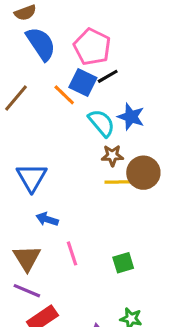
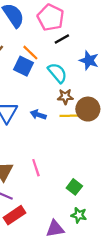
blue square: (83, 83) -> (24, 66), moved
blue star: (131, 117) -> (89, 60), moved
blue arrow: (47, 219) -> (38, 115), moved
green square: (123, 263) -> (74, 187), moved, turned -35

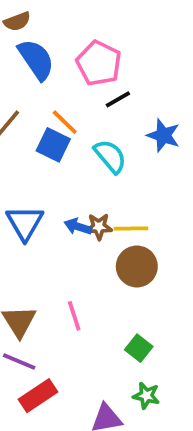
brown star: (65, 97) -> (99, 227), moved
brown circle: (88, 109) -> (137, 266), moved

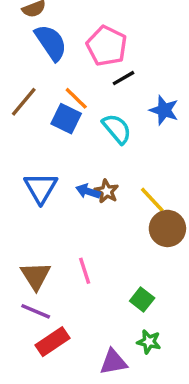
brown star: (99, 227) -> (107, 191), turned 30
yellow line: (131, 228) -> (152, 200), moved, turned 48
brown circle: (137, 266) -> (167, 228), moved

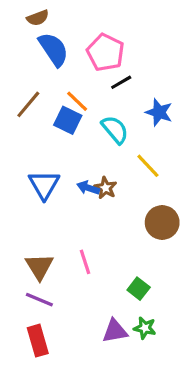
yellow line: (152, 200) -> (148, 166), moved
red rectangle: (53, 342) -> (38, 341), moved, turned -72
purple triangle: (113, 362) -> (115, 331), moved

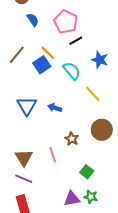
blue semicircle: (54, 49) -> (33, 20), size x0.6
blue square: (68, 120) -> (42, 65), turned 30
brown star: (105, 188) -> (72, 139), moved

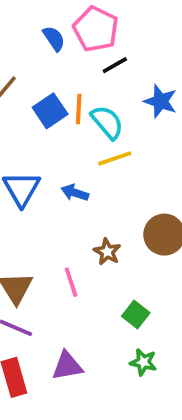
blue semicircle: (33, 20) -> (54, 39), moved
orange line: (48, 53) -> (79, 109), moved, turned 49
yellow line: (93, 94) -> (115, 158), moved, turned -66
purple triangle: (72, 199) -> (67, 366), moved

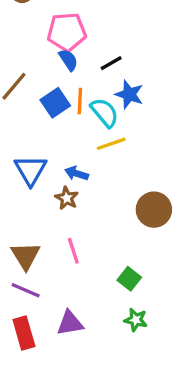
pink pentagon: (96, 29) -> (67, 32), moved, turned -30
blue semicircle: (54, 39) -> (68, 60), moved
blue star: (160, 101) -> (129, 94), moved
brown star: (107, 252) -> (67, 198), moved

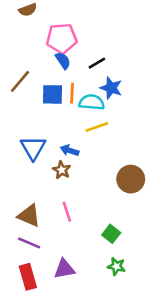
blue square: (55, 103) -> (53, 94), turned 35
cyan semicircle: (105, 113) -> (92, 102), turned -45
brown triangle: (26, 256) -> (29, 216), turned -35

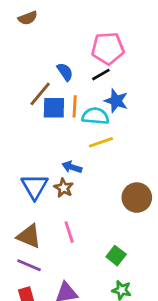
pink pentagon: (62, 38) -> (108, 48), moved
brown line: (20, 81) -> (40, 94), moved
blue triangle: (33, 148) -> (35, 186), moved

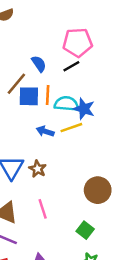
blue star: (116, 101) -> (84, 109), moved
blue arrow: (72, 167) -> (45, 131), moved
brown circle: (137, 198) -> (98, 190), moved

